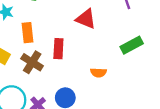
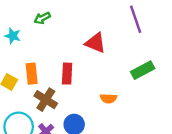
orange rectangle: (28, 33) -> (32, 74), moved
brown cross: (32, 62) -> (46, 100), moved

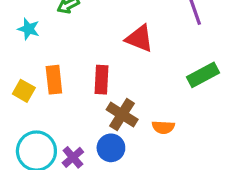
orange semicircle: (108, 98) -> (163, 127), moved
brown cross: (46, 100) -> (122, 115), moved

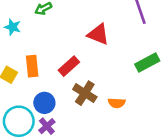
red rectangle: (101, 80) -> (69, 66), turned 45
blue circle: (111, 148) -> (44, 103), moved

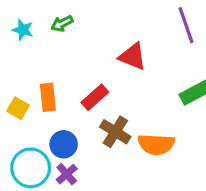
cyan star: (13, 27) -> (23, 30), moved
orange semicircle: (117, 103) -> (156, 144), size x1.6

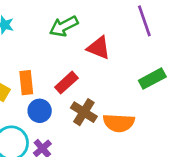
green arrow: (62, 24) -> (64, 26), moved, size x1.5
blue circle: (64, 144) -> (40, 111), moved

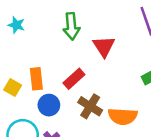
green arrow: (64, 26) -> (71, 26), turned -68
red triangle: (99, 48) -> (104, 46), turned 35

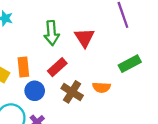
green arrow: (71, 26) -> (52, 33), moved
orange semicircle: (123, 116) -> (101, 87), moved, size x0.7

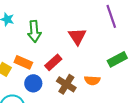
green arrow: (52, 33) -> (34, 31), moved
orange rectangle: (23, 67) -> (23, 62), turned -60

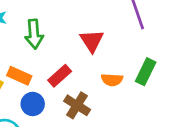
green rectangle: (117, 59) -> (146, 72), turned -36
orange semicircle: (92, 80) -> (112, 80), moved

